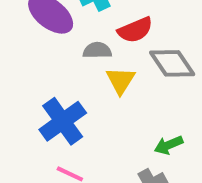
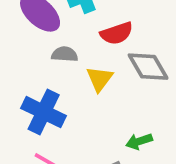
gray semicircle: (97, 50) -> (65, 54), moved
blue cross: (63, 121) -> (44, 112), turned -33

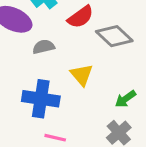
yellow triangle: (99, 79) -> (82, 75), moved

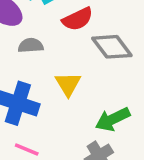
green arrow: (125, 99) -> (113, 119), size x1.4

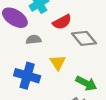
green arrow: (113, 119) -> (86, 83), turned -125

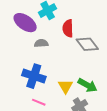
red semicircle: (62, 22) -> (68, 28), turned 114
yellow triangle: (58, 63) -> (65, 86), moved

